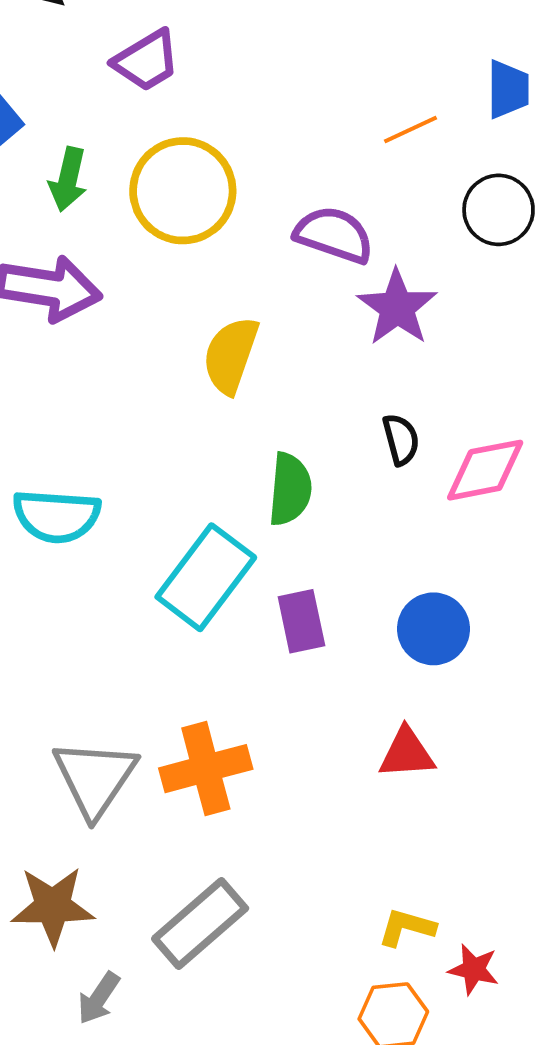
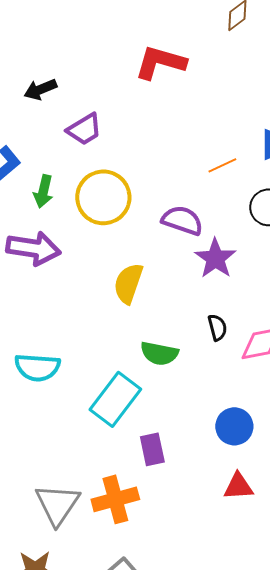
green semicircle: (290, 489) -> (159, 353), turned 96
purple rectangle: (301, 621) -> (152, 449), moved
red triangle: (407, 753) -> (238, 486), moved

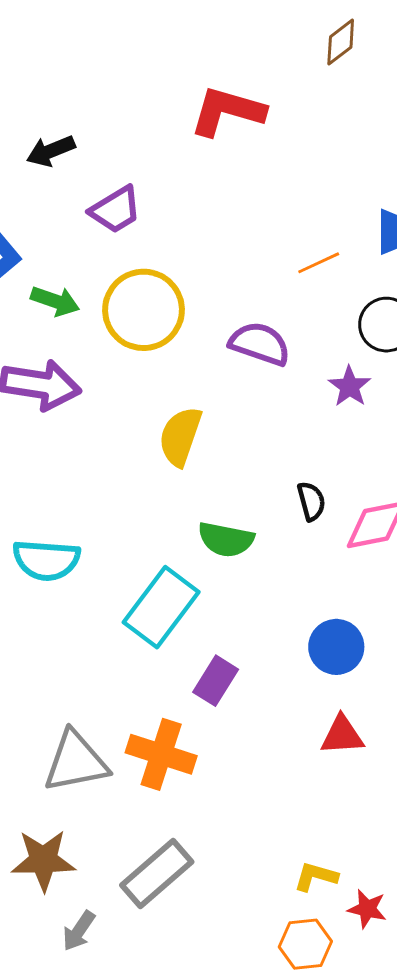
green arrow: (43, 191) -> (55, 301), turned -84
purple star: (215, 258) -> (350, 386), moved, size x0.7
purple rectangle: (152, 449) -> (216, 681), turned 44
orange cross: (115, 499) -> (161, 754), turned 33
gray triangle: (57, 504) -> (76, 762), turned 45

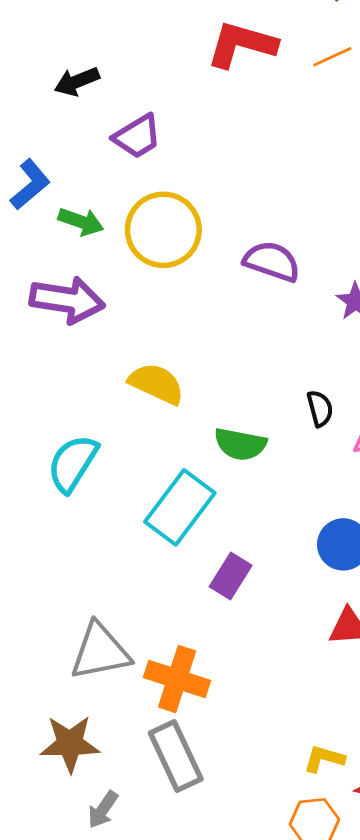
orange line: (319, 263) -> (332, 57), moved
yellow semicircle: (180, 436) -> (156, 384), moved, turned 96
cyan semicircle: (46, 560) -> (73, 463), turned 118
orange cross: (161, 754) -> (177, 679), moved
gray rectangle: (157, 874) -> (176, 756), turned -74

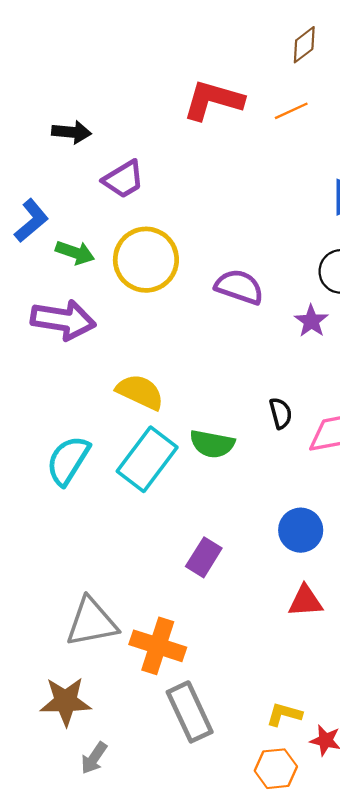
black arrow: (77, 81) -> (72, 132), turned -153
cyan rectangle: (180, 507) -> (147, 459), moved
gray rectangle: (176, 756) -> (190, 712), moved

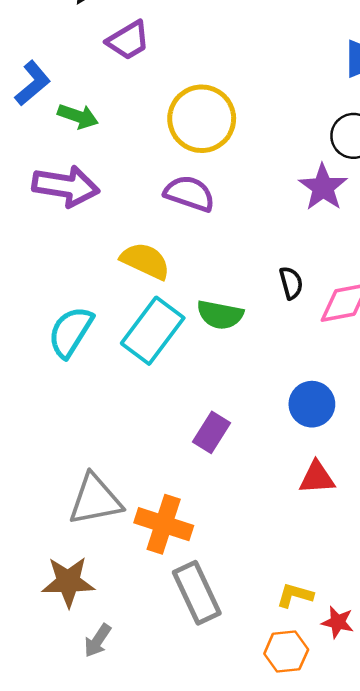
yellow circle: (146, 260) -> (202, 119), moved
purple semicircle: (239, 287) -> (189, 193), moved
purple star: (311, 321) -> (323, 187), size x1.4

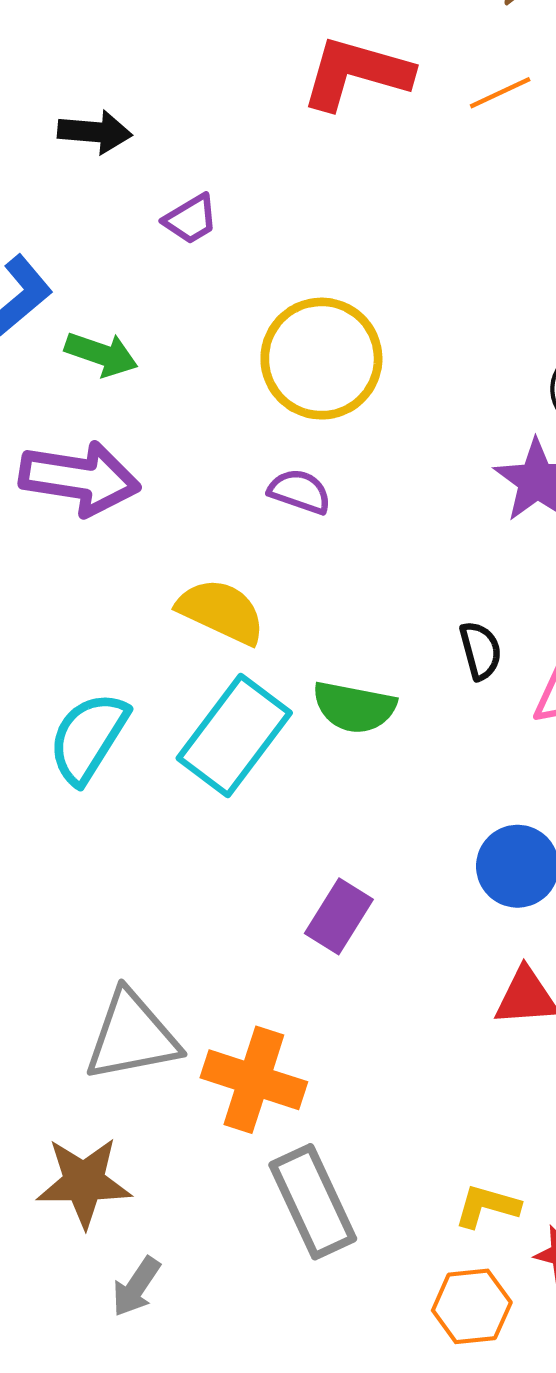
purple trapezoid: (128, 40) -> (191, 219), size x0.7
purple semicircle: (189, 193) -> (300, 491), size x0.7

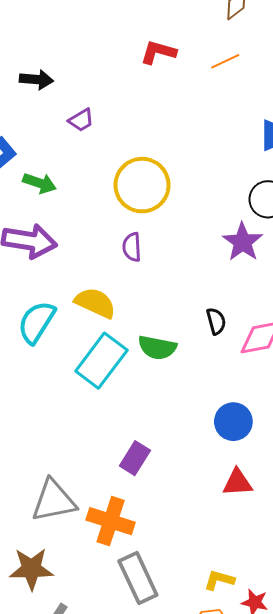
red L-shape: (356, 73) -> (158, 52), size x0.7
purple semicircle: (300, 491) -> (132, 247), turned -112
cyan semicircle: (88, 738) -> (36, 322), moved
purple rectangle: (339, 916) -> (135, 458), moved

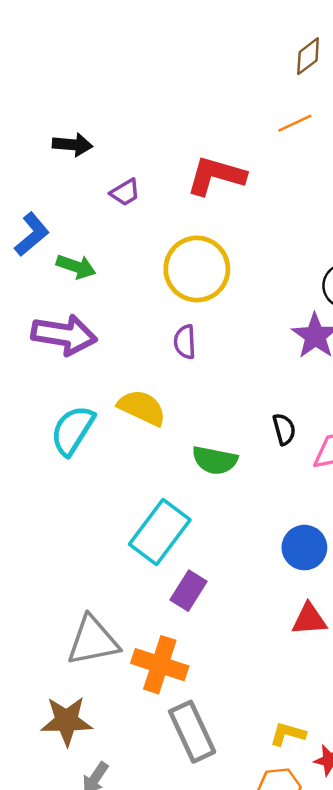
red L-shape: (158, 52) -> (216, 176), moved, size x1.4
cyan rectangle: (101, 361) -> (160, 532), moved

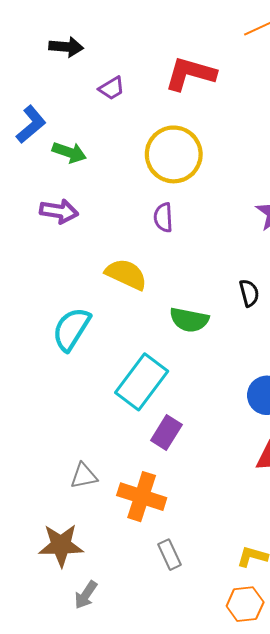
purple arrow: (64, 335) -> (59, 211), size x0.7
cyan semicircle: (72, 430) -> (71, 329), moved
gray triangle: (93, 641) -> (84, 476), size x0.6
gray rectangle: (192, 732) -> (170, 555), size x0.6

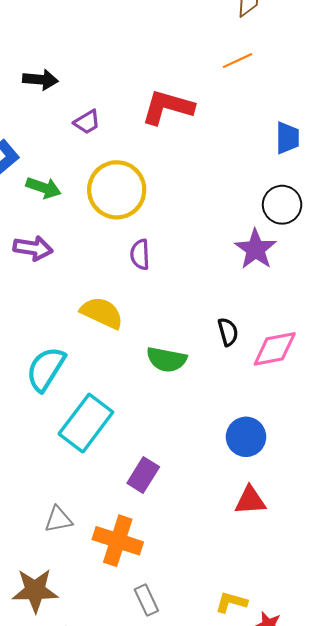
yellow circle: (174, 154) -> (117, 190), moved
cyan rectangle: (142, 382) -> (86, 423), moved

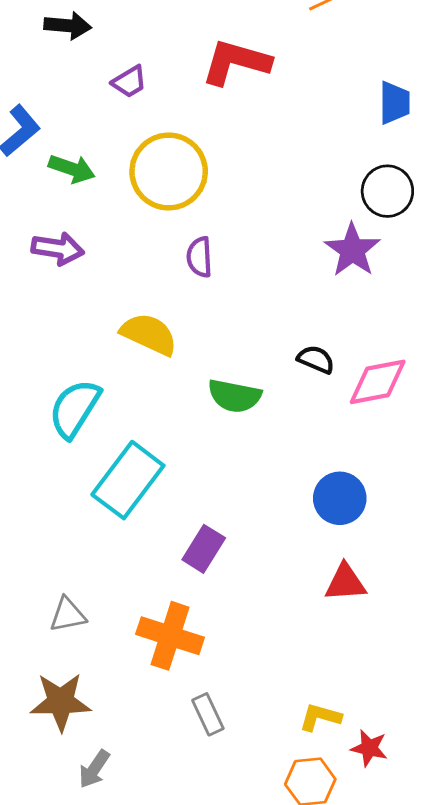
black semicircle: (228, 332) -> (316, 359), turned -52
gray triangle: (58, 520) -> (68, 615), moved

